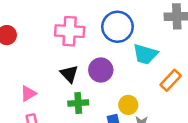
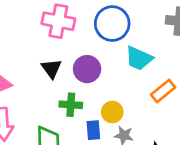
green cross: (78, 103) -> (71, 105), moved

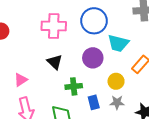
purple circle: (87, 69) -> (93, 58), moved
yellow circle: (112, 112) -> (116, 81), moved

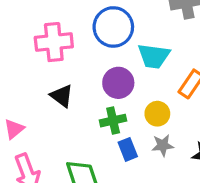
green cross: (74, 86) -> (113, 121), moved

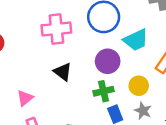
cyan trapezoid: (154, 56) -> (136, 40), turned -32
gray star: (163, 145) -> (143, 111), turned 30

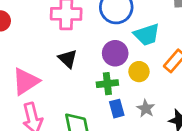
yellow circle: (139, 86) -> (139, 72), moved
pink triangle: (25, 98) -> (26, 81), size x1.6

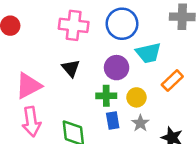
yellow circle: (139, 72) -> (136, 97), moved

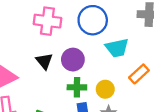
purple circle: (117, 68) -> (73, 60), moved

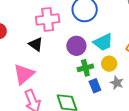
cyan trapezoid: (117, 48) -> (103, 42), moved
black triangle: (44, 61) -> (36, 44), moved

